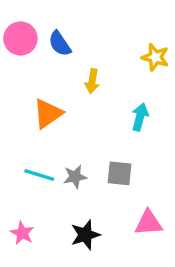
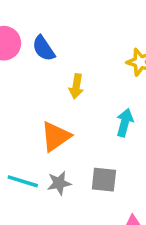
orange triangle: (48, 114) -> (56, 136), moved

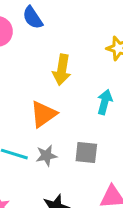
blue semicircle: (44, 48) -> (33, 18), moved
yellow arrow: (76, 86) -> (62, 70), size x1.4

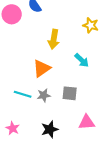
cyan arrow: (105, 102) -> (82, 60), turned 119

